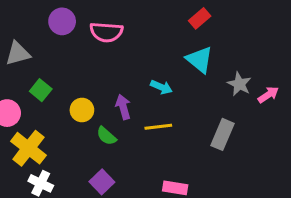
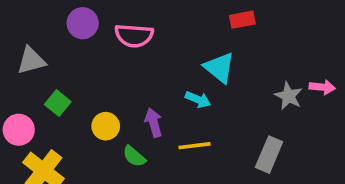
red rectangle: (200, 18) -> (242, 20), turned 30
cyan triangle: (200, 60) -> (219, 68), moved
pink arrow: (268, 95) -> (322, 87), moved, turned 40

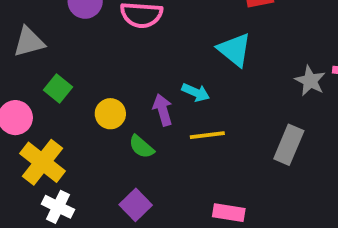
cyan arrow: (198, 100) -> (196, 92), moved

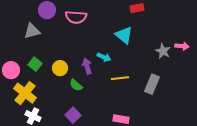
gray triangle: (29, 42) -> (32, 31), moved
green square: (58, 89) -> (35, 64), moved
yellow line: (207, 135) -> (120, 78), moved

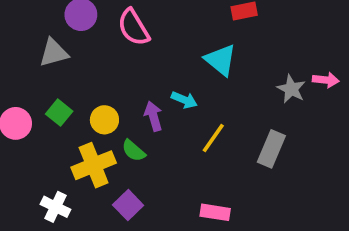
pink semicircle: (76, 17) -> (133, 27), turned 55
yellow line: (120, 78) -> (213, 138), turned -48
yellow cross: (25, 93) -> (94, 165), moved, turned 30

